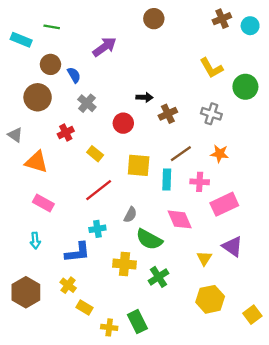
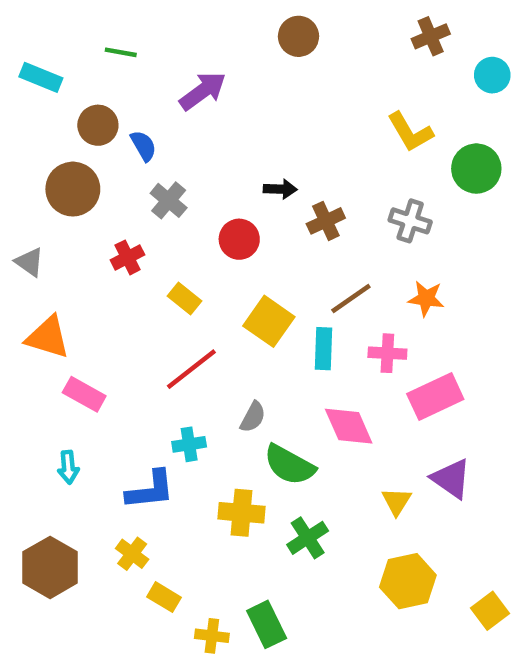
cyan circle: (250, 26) -> (492, 75), moved
green line: (52, 27) -> (121, 52), moved
orange triangle: (36, 162) -> (48, 337), moved
yellow square: (139, 165) -> (269, 321), turned 30

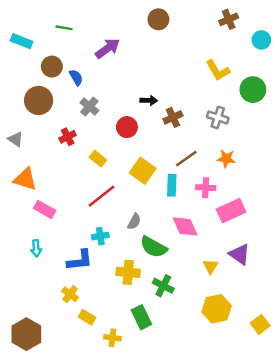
green cross: (308, 538) -> (163, 286), turned -30
brown hexagon: (50, 567) -> (26, 334), moved
green rectangle: (267, 624) -> (141, 317), moved

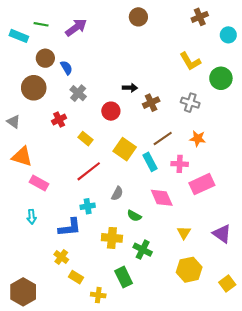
green line: (64, 28) -> (41, 24), moved
purple arrow: (108, 48) -> (76, 27), moved
cyan rectangle: (172, 185) -> (150, 162), turned -30
green semicircle: (154, 247) -> (134, 216), size x0.6
purple triangle: (240, 254) -> (222, 234), moved

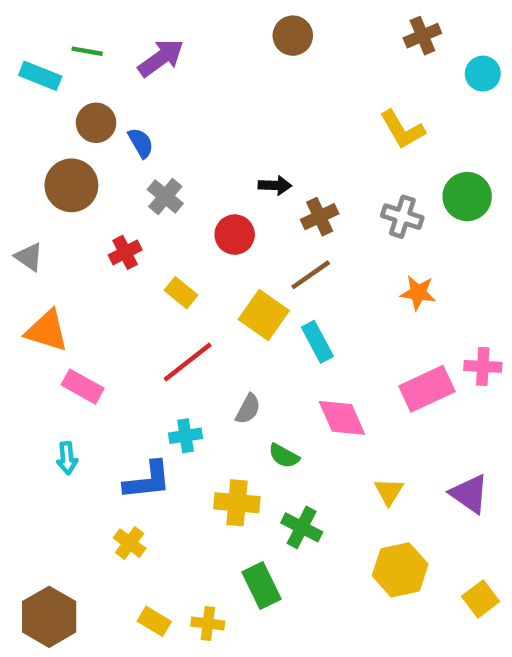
green circle: (221, 78) -> (467, 197), moved
brown line: (163, 139) -> (311, 275), moved
pink cross: (180, 164) -> (483, 366), moved
yellow rectangle: (76, 277) -> (154, 621), moved

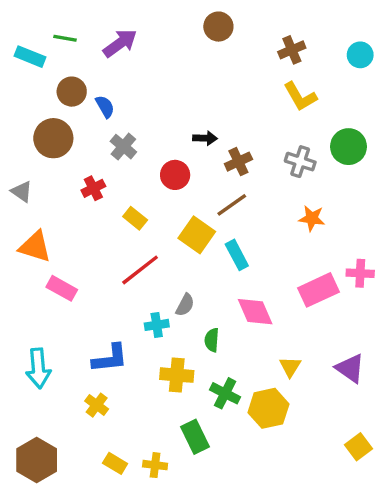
brown cross: (422, 36) -> (292, 50), moved
cyan cross: (185, 436) -> (157, 325), moved
green semicircle: (284, 456) -> (212, 340), turned 65
cyan arrow: (67, 458) -> (38, 368), moved, size x1.6
yellow hexagon: (400, 570) -> (268, 408), moved

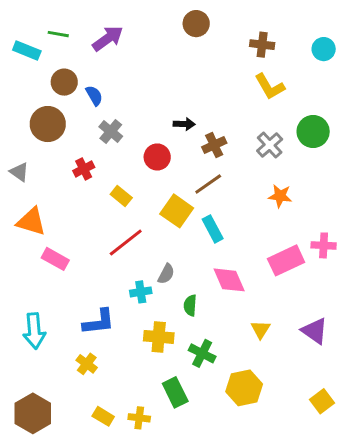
brown cross: (292, 50) -> (262, 45), turned 30
gray cross: (300, 162) -> (270, 145), turned 30
yellow hexagon: (268, 408) -> (244, 388), moved

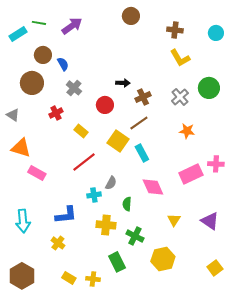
cyan rectangle: (27, 51) -> (18, 34), turned -54

